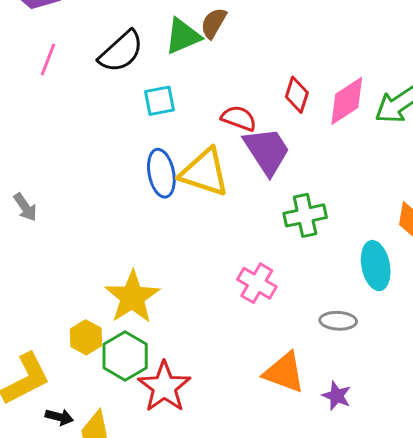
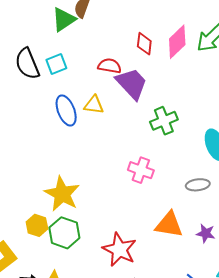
black semicircle: (121, 52) -> (27, 64), moved, turned 120
yellow triangle: (204, 172) -> (94, 105), size x0.6
red star: (164, 387) -> (119, 250), moved

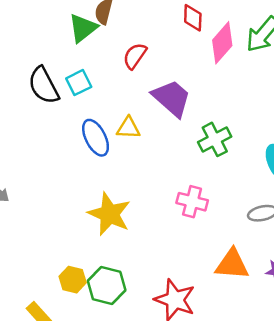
red diamond: (144, 44) -> (193, 18), moved
red semicircle: (110, 66) -> (135, 56), moved, turned -60
yellow star: (62, 194) -> (109, 214), moved

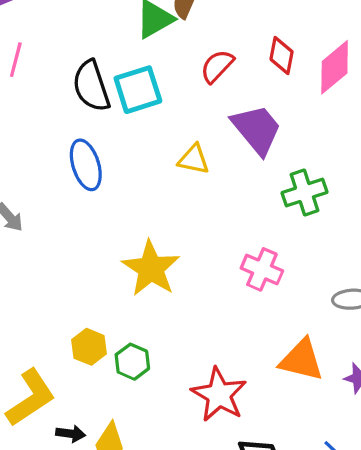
red diamond: (193, 18) -> (282, 55), moved
cyan square: (79, 83) -> (138, 90), size x1.4
blue ellipse: (96, 138) -> (86, 165), moved
green hexagon: (107, 286) -> (132, 362), size x0.7

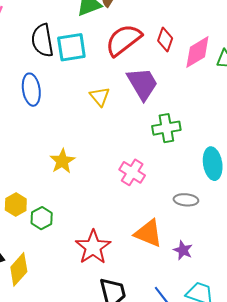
red semicircle: (217, 66) -> (123, 40), size x1.6
yellow triangle: (194, 159) -> (100, 96), turned 30
yellow star: (151, 268) -> (62, 161), size x0.7

